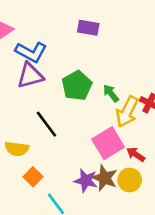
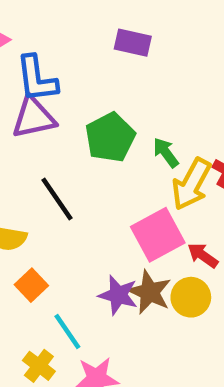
blue L-shape: (31, 52) -> (37, 79), turned 52

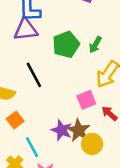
green arrow: (166, 153) -> (95, 45), moved, turned -119
pink square: (158, 235) -> (86, 100), size x0.7
yellow circle: (191, 297) -> (92, 144), moved

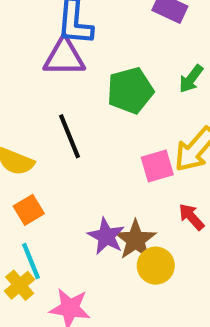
green arrow: (95, 45) -> (191, 79), moved
pink square: (86, 100) -> (157, 166), moved
cyan line: (32, 147) -> (31, 261), moved

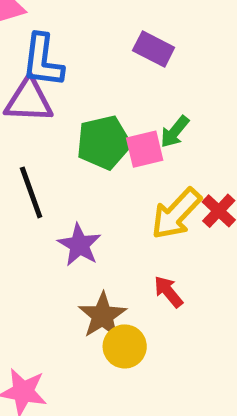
pink square: (157, 166) -> (145, 149), moved
purple star: (106, 236) -> (79, 245), moved

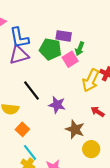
purple rectangle: (154, 49) -> (64, 36), moved
green pentagon: (104, 142) -> (50, 49), moved, turned -30
yellow circle: (125, 346) -> (91, 149), moved

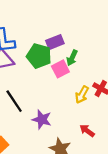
purple rectangle: (64, 36) -> (55, 42), turned -35
yellow arrow: (91, 80) -> (82, 95), size x0.7

